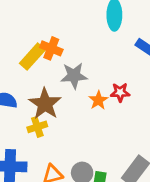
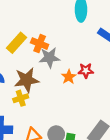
orange cross: (51, 48) -> (40, 44), moved
brown star: (45, 104) -> (27, 80), turned 30

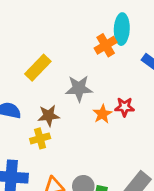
orange cross: (40, 44) -> (106, 45), moved, turned 35
brown star: (27, 80) -> (49, 116), size x0.7

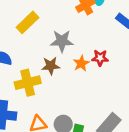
brown star: (49, 116) -> (51, 66), moved
yellow cross: (40, 138) -> (28, 83), size x1.5

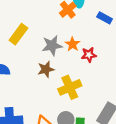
orange star: (81, 63) -> (72, 44), moved
yellow cross: (28, 83) -> (70, 87), moved

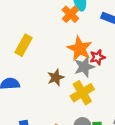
orange star: (72, 44) -> (80, 49), size x1.6
gray star: (52, 45) -> (84, 67), moved

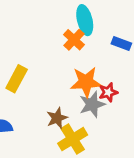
orange star: (80, 49) -> (86, 82), turned -30
yellow cross: (82, 93) -> (73, 139), moved

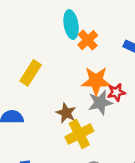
cyan ellipse: (85, 20) -> (71, 24), moved
brown star: (57, 118) -> (66, 113), turned -30

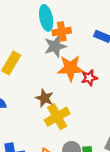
orange cross: (88, 40) -> (62, 31), turned 36
gray star: (100, 103) -> (55, 46), moved

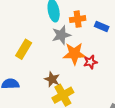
orange cross: (62, 31) -> (78, 19), moved

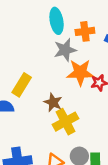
yellow rectangle: (24, 49) -> (22, 85), moved

